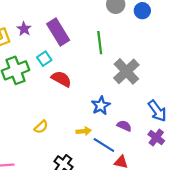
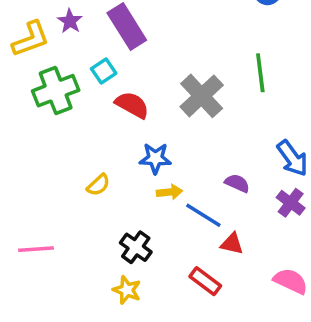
green line: (100, 43) -> (260, 73), moved
gray cross: (126, 71) -> (202, 96), moved
blue star: (101, 106) -> (155, 158), moved, turned 30

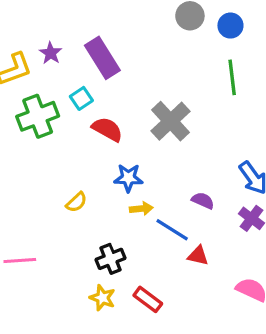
green line: (260, 73) -> (232, 77), moved
black cross: (136, 247) -> (111, 259), turned 32
red rectangle: (205, 281) -> (148, 299), moved

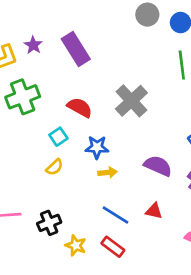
cyan square: (81, 98) -> (58, 137), moved
purple semicircle: (203, 201) -> (158, 166), size x1.5
blue line: (172, 230) -> (116, 215), moved
black cross: (111, 259) -> (49, 223), moved

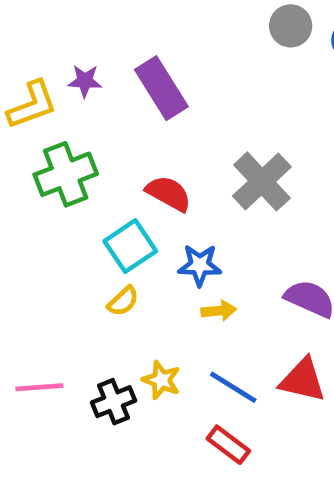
purple star: (33, 45) -> (85, 81), turned -30
cyan square: (58, 137) -> (130, 246), size x1.5
red triangle: (154, 211) -> (303, 380), size x1.5
yellow star: (76, 245) -> (161, 380), moved

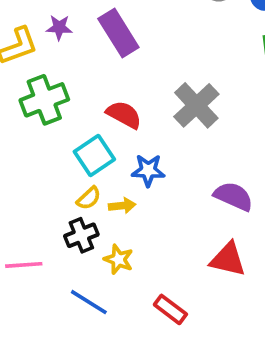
yellow arrow: (219, 311) -> (122, 206), moved
blue line: (233, 387) -> (89, 302), moved
black cross: (114, 402) -> (81, 235), moved

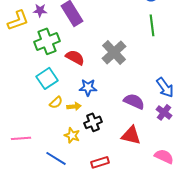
green cross: (44, 100) -> (47, 41), moved
cyan square: (94, 155) -> (47, 78), moved
black cross: (81, 235) -> (93, 122), moved
red rectangle: (170, 309) -> (100, 162), turned -54

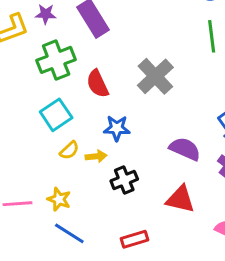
red semicircle: (75, 57) -> (98, 84), turned -144
yellow star: (72, 135) -> (59, 199), moved

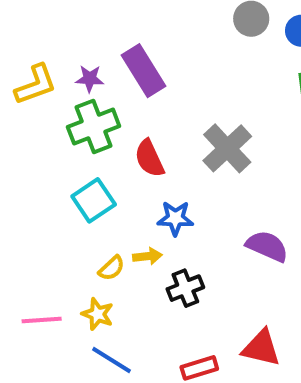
purple star: (46, 14) -> (90, 79), moved
yellow semicircle: (69, 150) -> (112, 268), moved
red triangle: (180, 199) -> (261, 348), moved

